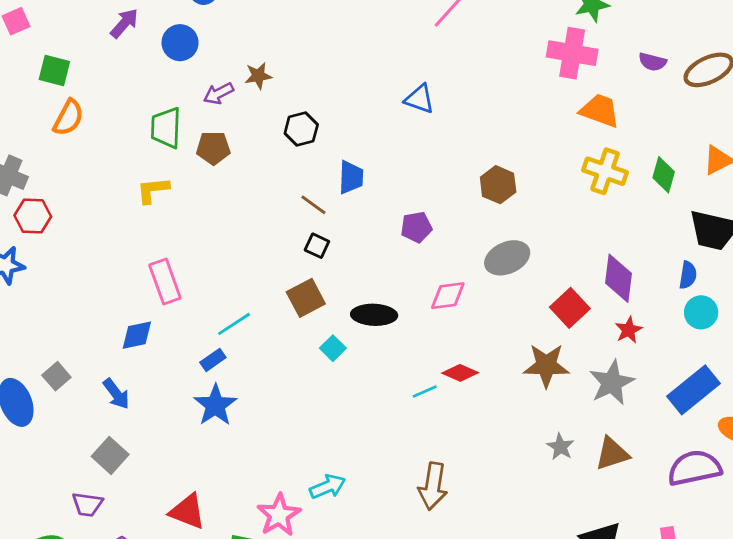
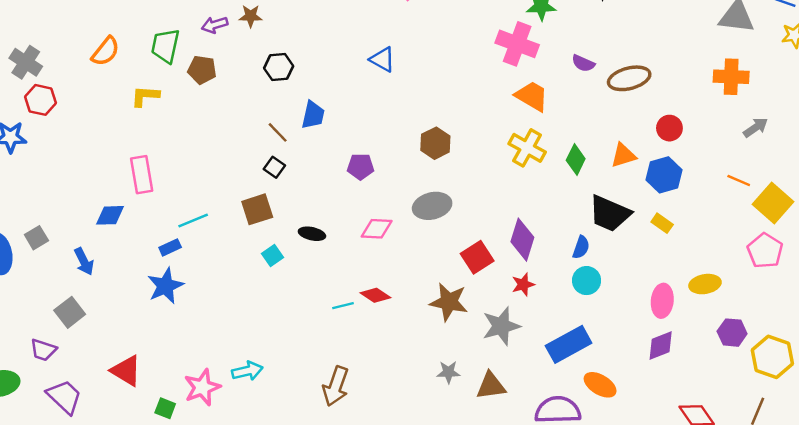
orange semicircle: (68, 118) -> (106, 51), moved
black ellipse: (374, 315) -> (312, 234), size x0.7
gray star: (560, 447) -> (448, 372), turned 30

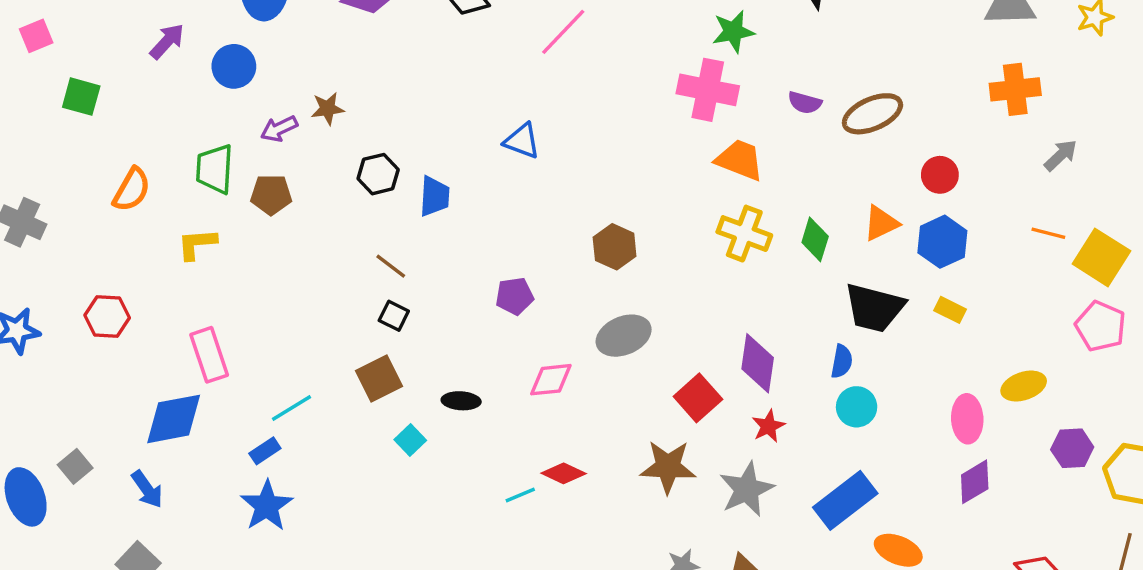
red hexagon: (40, 100) -> (107, 317), moved
blue trapezoid: (313, 115) -> (434, 196), moved
blue diamond: (110, 215) -> (174, 419), size x1.5

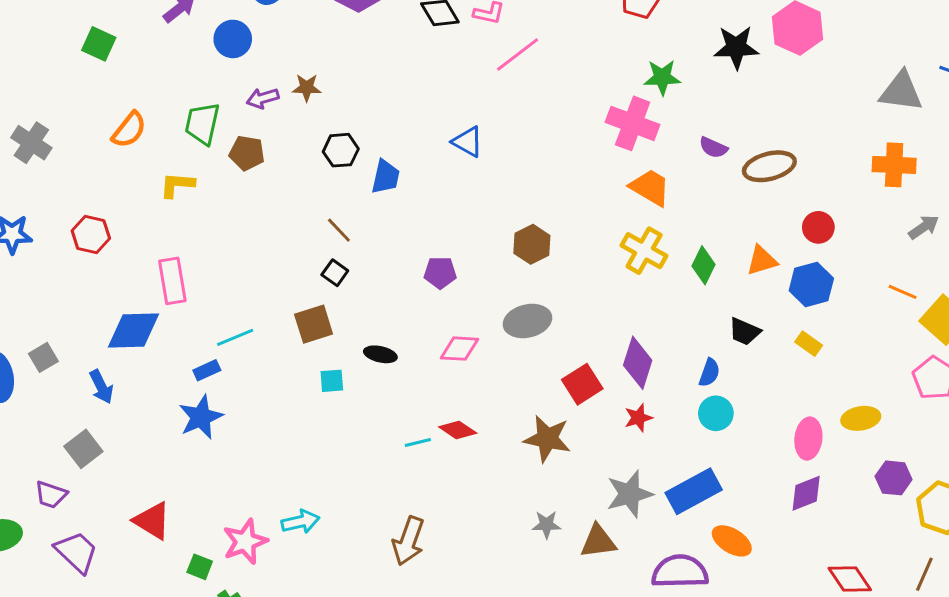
black trapezoid: (874, 308) -> (745, 332), size x0.6
cyan square: (410, 440) -> (332, 381), turned 30
gray star: (747, 489) -> (629, 494), moved

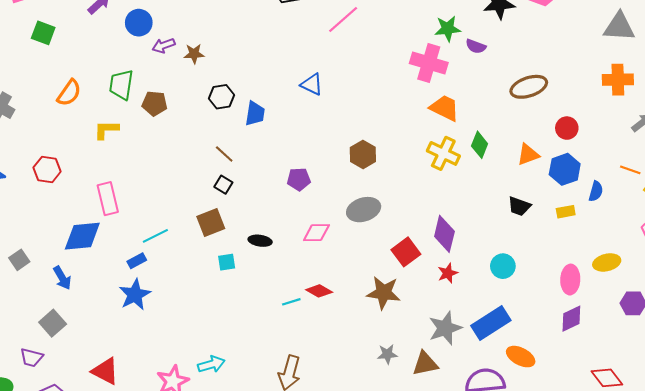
purple arrow: (263, 98) -> (164, 46), moved
purple semicircle: (713, 148) -> (476, 46), moved
green diamond: (703, 265) -> (480, 145), moved
yellow rectangle: (809, 344) -> (566, 212), turned -42
blue semicircle: (709, 373) -> (596, 191), moved

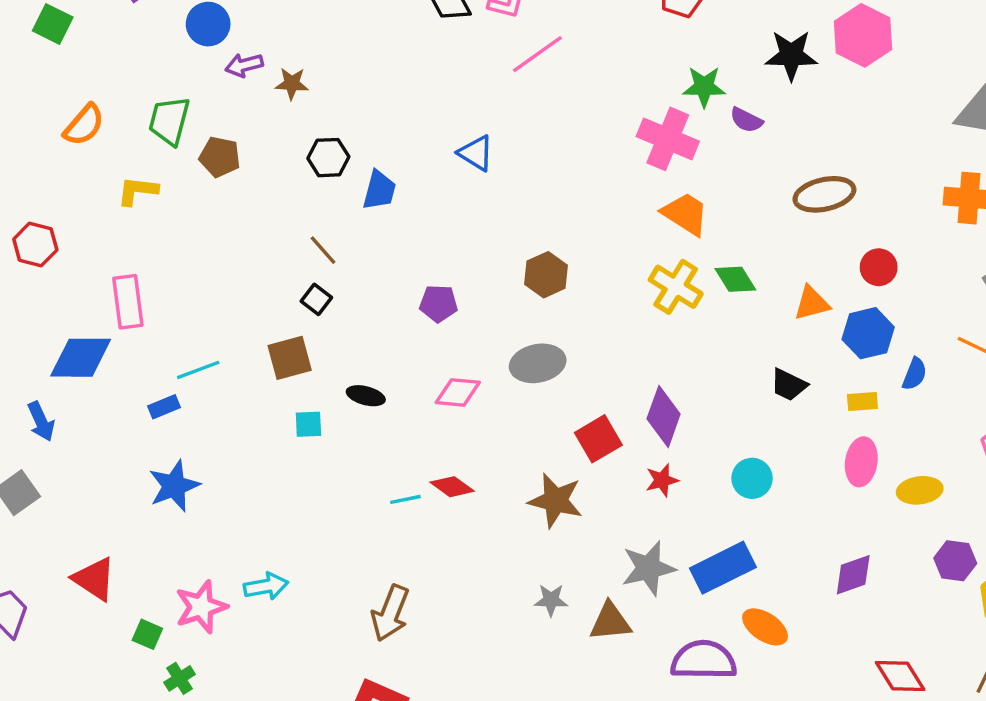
green diamond: (480, 145) -> (735, 279), turned -60
pink ellipse: (570, 280) -> (861, 462), moved
blue star: (135, 295) -> (174, 486), moved

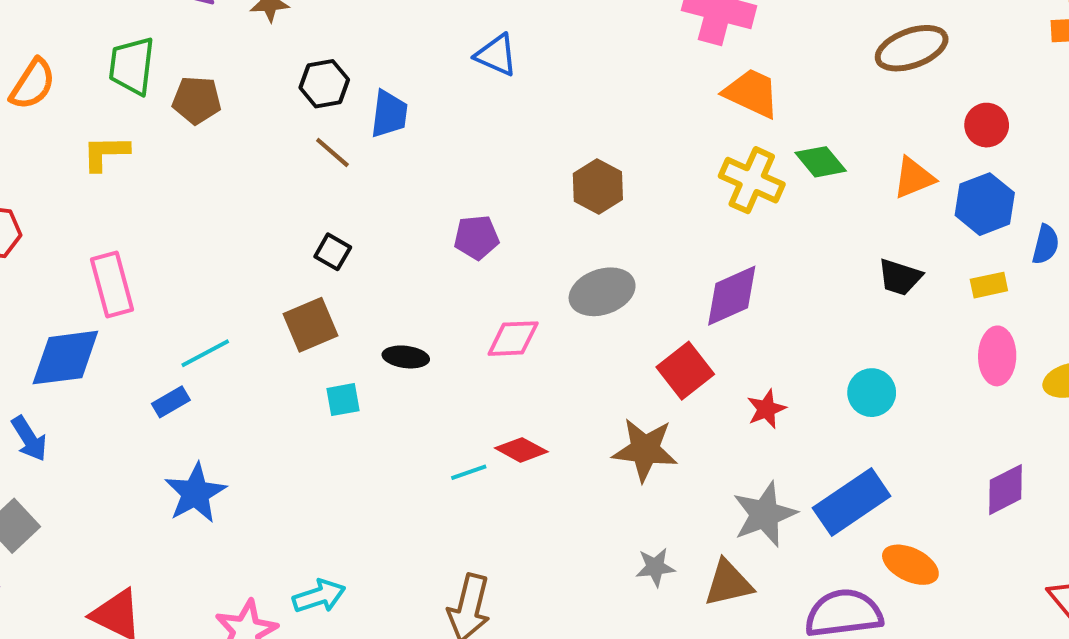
brown line: (323, 250) -> (332, 153), moved
purple diamond: (664, 416) -> (732, 296), moved, turned 54

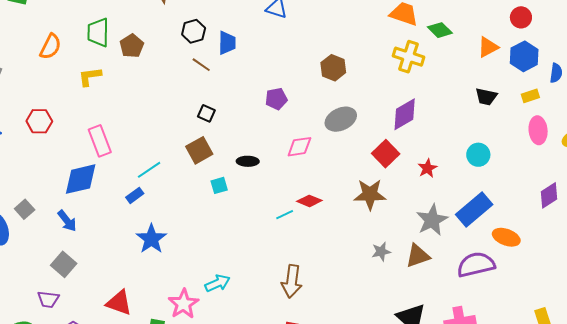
brown pentagon: (197, 100) -> (132, 46), turned -30
green diamond: (821, 162) -> (440, 30), moved

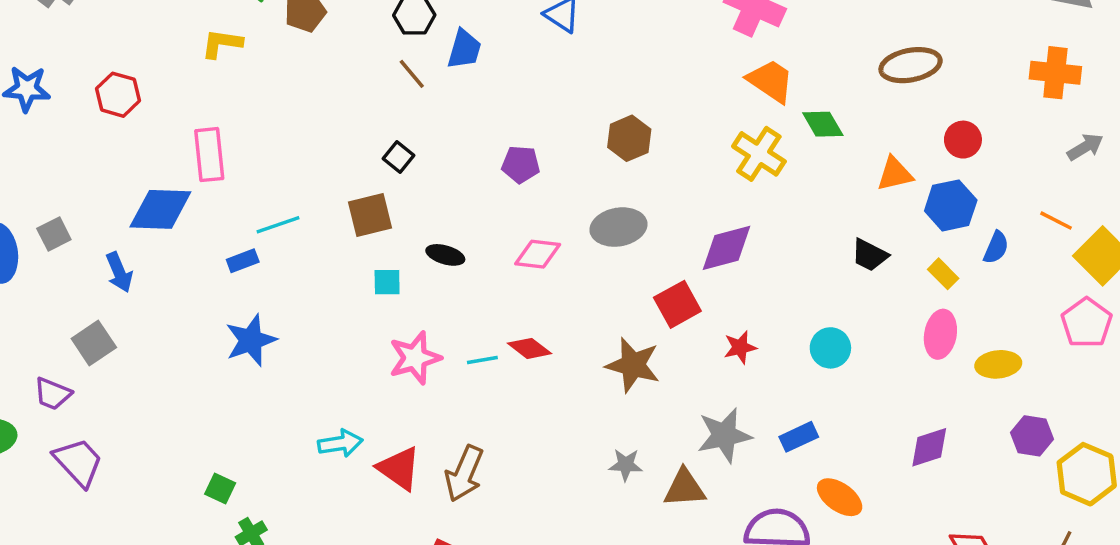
yellow rectangle: (530, 96) -> (943, 274), turned 48
blue rectangle: (474, 209) -> (799, 437), size x0.6
red triangle: (119, 303) -> (399, 468), moved
pink star: (184, 304) -> (415, 358), moved

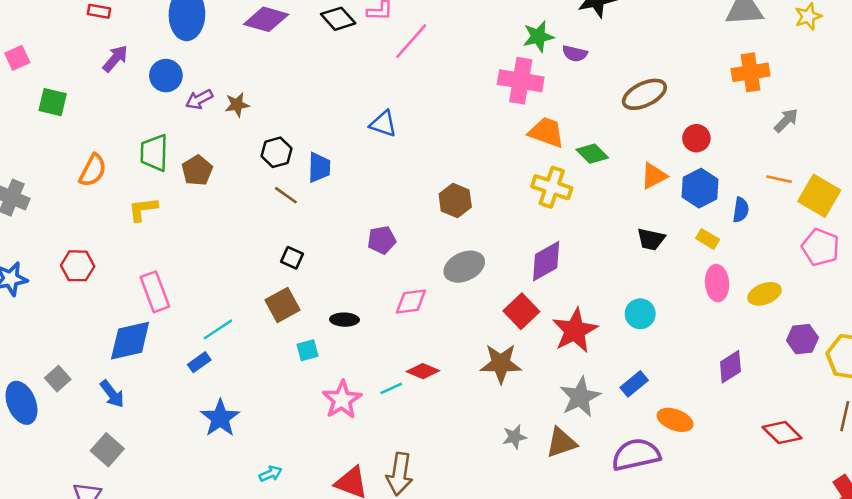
red star: (740, 347) -> (575, 330), size x1.8
cyan arrow: (340, 443) -> (271, 474), moved, size x0.7

